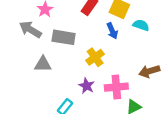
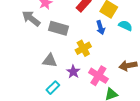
gray triangle: (43, 64) -> (50, 61), moved
pink cross: (116, 87) -> (98, 76), turned 30

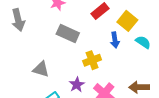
gray arrow: (31, 18) -> (18, 20), moved, turned -150
gray triangle: (50, 61) -> (41, 69), moved

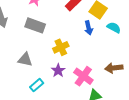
gray rectangle: (68, 34) -> (35, 25), moved
yellow cross: (92, 60) -> (61, 47), moved

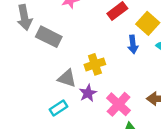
gray rectangle: (35, 25) -> (49, 37), moved
gray triangle: (25, 60) -> (67, 78), moved

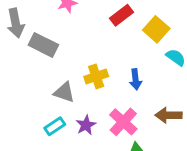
blue arrow: (133, 44) -> (136, 79), moved
purple star: (88, 93) -> (86, 125), moved

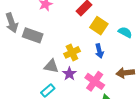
yellow square: (156, 29) -> (99, 26), moved
purple star: (86, 125) -> (69, 74), moved

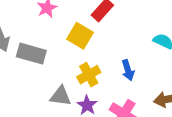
yellow square: (99, 26) -> (80, 36), moved

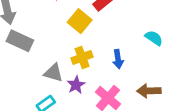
gray rectangle: (31, 54) -> (20, 41), moved

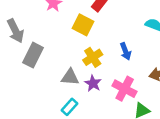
gray rectangle: (20, 41) -> (33, 55), turned -75

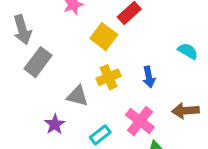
purple star: (93, 83) -> (55, 124), moved
cyan rectangle: (69, 107) -> (100, 135), moved

